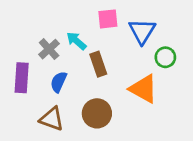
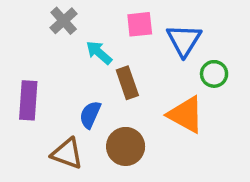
gray cross: (49, 49) -> (64, 21), moved
blue semicircle: (59, 82) -> (90, 115), moved

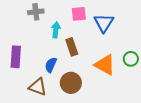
gray cross: (64, 21) -> (36, 12), turned 35
cyan arrow: (99, 53) -> (56, 30), turned 56
green circle: (214, 74) -> (131, 59), moved

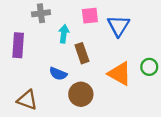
purple rectangle: (16, 57) -> (18, 45), moved
blue semicircle: (51, 65) -> (58, 74), turned -91
brown triangle: (38, 87) -> (27, 100), moved

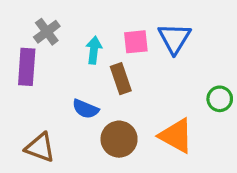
gray cross: (41, 13) -> (47, 32), moved, turned -30
pink square: (90, 16) -> (136, 42), moved
orange triangle: (120, 74) -> (176, 136), moved

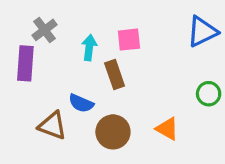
blue triangle: (174, 38) -> (202, 32), moved, turned 32
orange triangle: (176, 136) -> (167, 129), size x0.7
brown triangle: (40, 147) -> (52, 126), moved

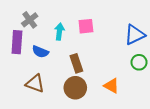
blue triangle: (202, 32) -> (135, 35), moved
brown rectangle: (115, 75) -> (76, 63), moved
blue semicircle: (81, 103) -> (40, 52), moved

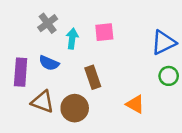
gray cross: (30, 20) -> (48, 23), moved
purple rectangle: (17, 42) -> (21, 72), moved
brown circle: (75, 88) -> (75, 108), moved

